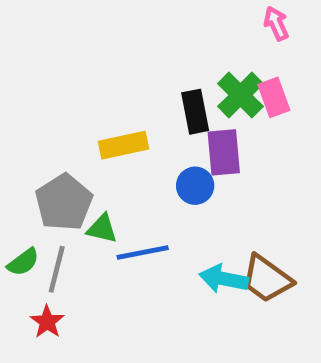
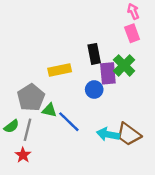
green cross: (240, 95) -> (124, 65), moved
pink rectangle: (274, 97) -> (132, 33), moved
blue line: (143, 253) -> (69, 122), turned 55

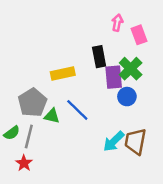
pink arrow: (133, 11) -> (117, 23), moved, turned 35
blue circle: (94, 90) -> (127, 97), moved
blue line: (69, 122) -> (77, 110), moved
cyan arrow: (108, 134) -> (114, 141), turned -55
brown trapezoid: (129, 134) -> (135, 141), turned 65

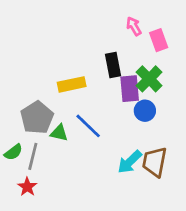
pink arrow: (117, 23) -> (134, 26), turned -42

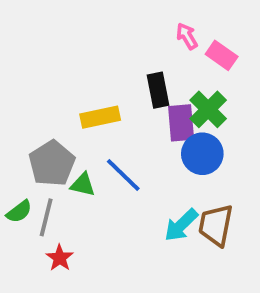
pink rectangle: (159, 40) -> (222, 55), turned -35
blue circle: (145, 111) -> (202, 154), size x1.4
red star: (27, 187) -> (60, 258), moved

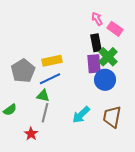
black rectangle: (158, 90) -> (96, 43), moved
gray pentagon: (52, 163) -> (23, 71), moved
blue line: (123, 175) -> (50, 79), moved, turned -70
gray line: (46, 217) -> (45, 113), moved
cyan arrow: (181, 225) -> (81, 115), moved

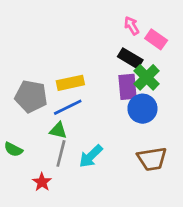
black rectangle: (96, 43) -> (130, 58), turned -48
gray pentagon: (23, 71) -> (31, 96), turned -30
green semicircle: (10, 110) -> (13, 149), turned 64
cyan arrow: (81, 115) -> (91, 156), moved
brown trapezoid: (112, 117) -> (152, 159), turned -110

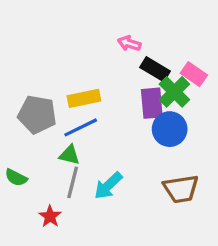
pink arrow: (132, 26) -> (129, 43), moved, turned -42
pink rectangle: (156, 39) -> (194, 74), moved

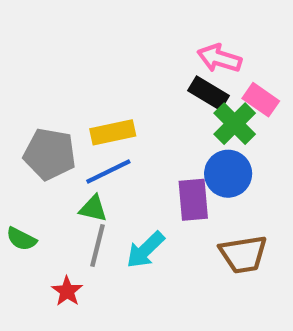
pink arrow: (129, 43) -> (219, 58), moved, size x1.4
purple rectangle: (152, 103) -> (193, 200), moved

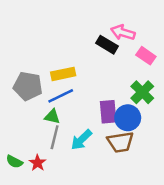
black rectangle: (209, 93) -> (107, 45), moved
green cross: (235, 124) -> (142, 92), moved
blue circle: (228, 174) -> (128, 118), moved
green semicircle: (21, 239) -> (14, 162), moved
brown trapezoid: (243, 254) -> (120, 142), moved

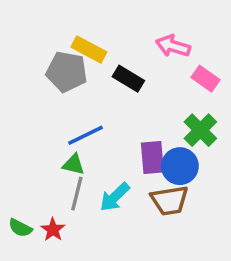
black rectangle: (107, 45) -> (128, 79), moved
yellow rectangle: (63, 74) -> (89, 49), moved, turned 40
gray pentagon: (28, 86) -> (67, 72), moved

